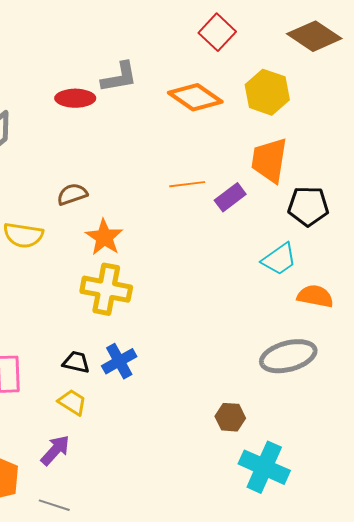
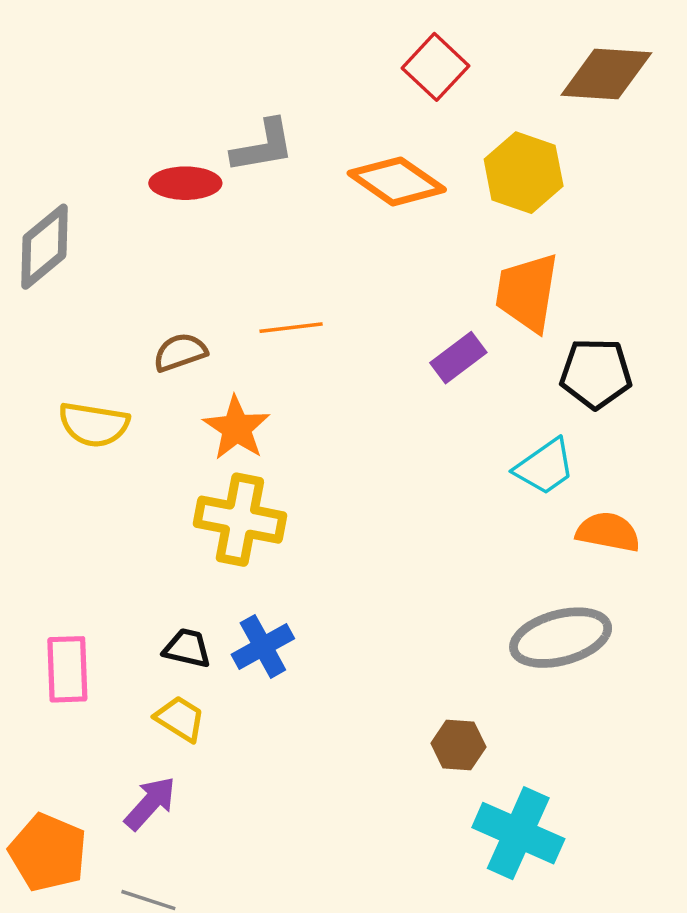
brown diamond: (314, 36) -> (606, 74), turned -30
orange line: (187, 184) -> (291, 328), moved

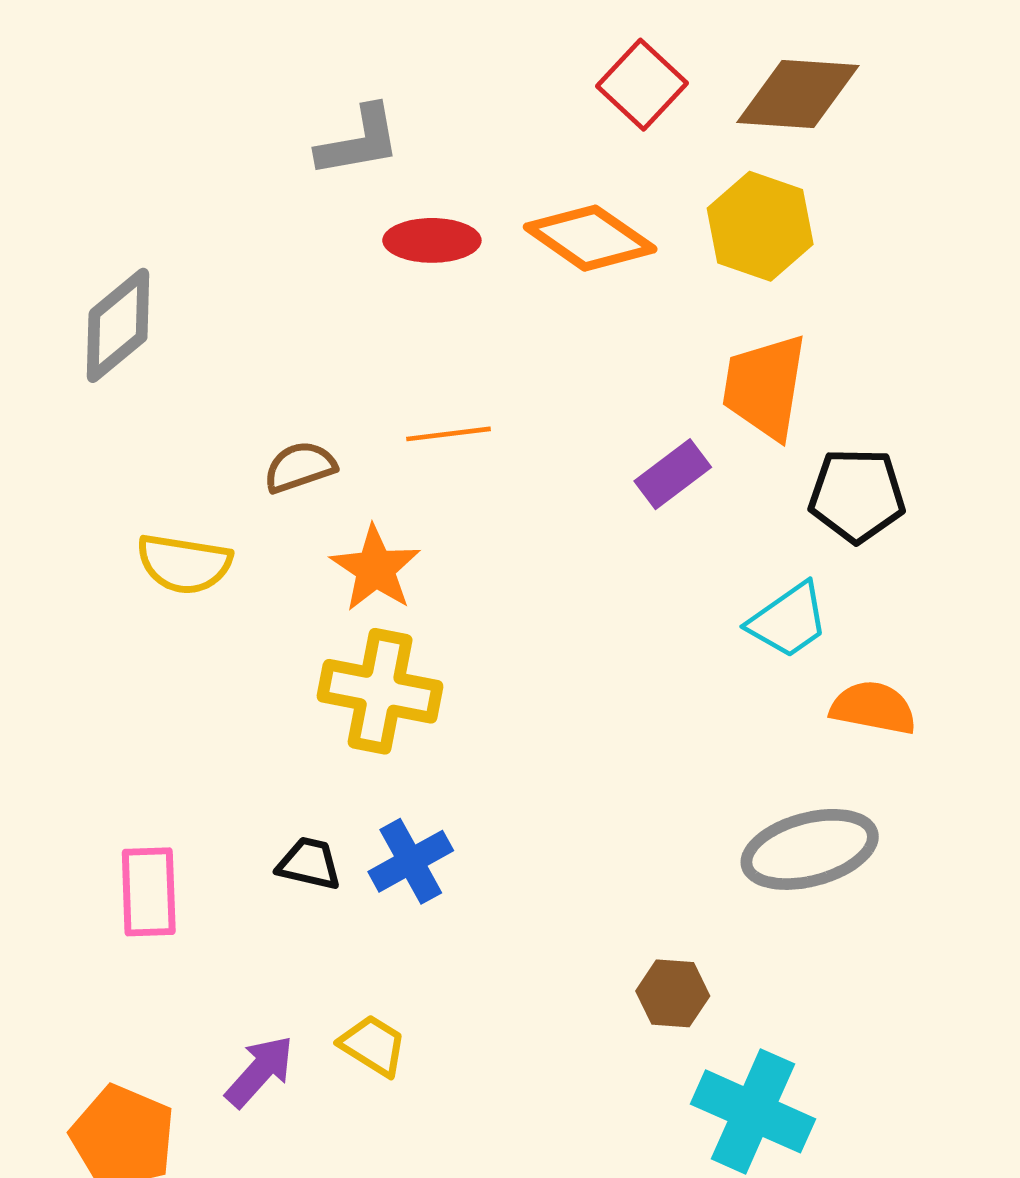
brown diamond: (606, 74) -> (798, 94), moved
gray L-shape: (263, 146) -> (359, 141), moved
red ellipse: (185, 183) -> (432, 240), moved
yellow trapezoid: (180, 719) -> (373, 1045), moved

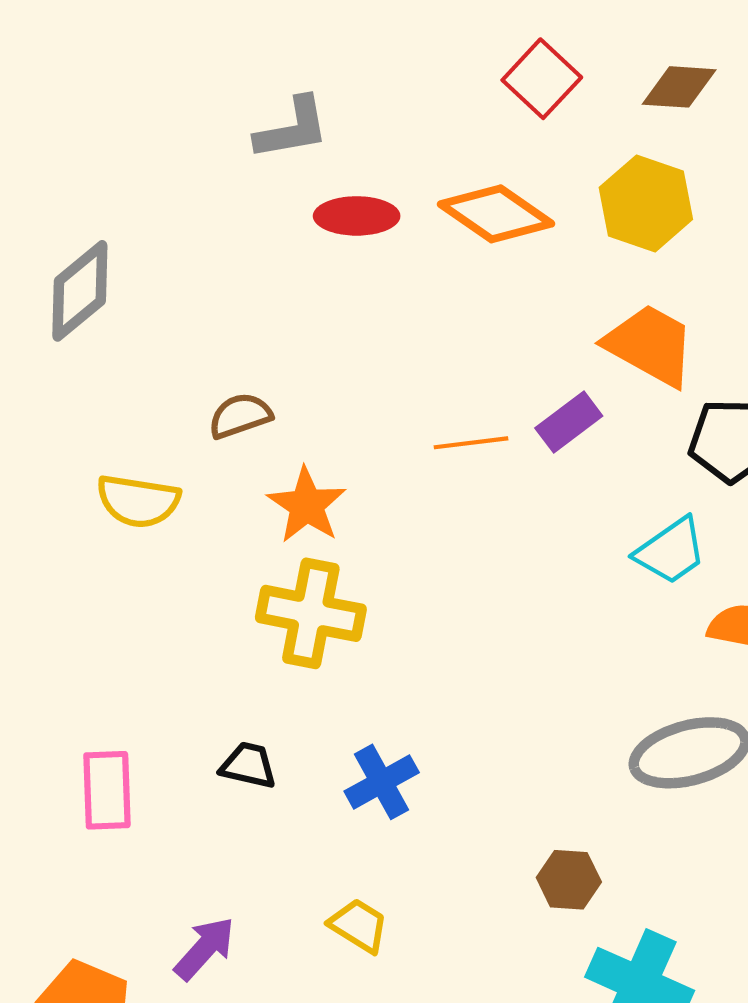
brown diamond: (798, 94) -> (679, 87), size x0.7
orange trapezoid: (765, 387) -> (650, 345), turned 110
orange line: (448, 434) -> (471, 443), moved
blue cross: (411, 861) -> (382, 782), moved
yellow trapezoid: (373, 1045) -> (359, 926), moved

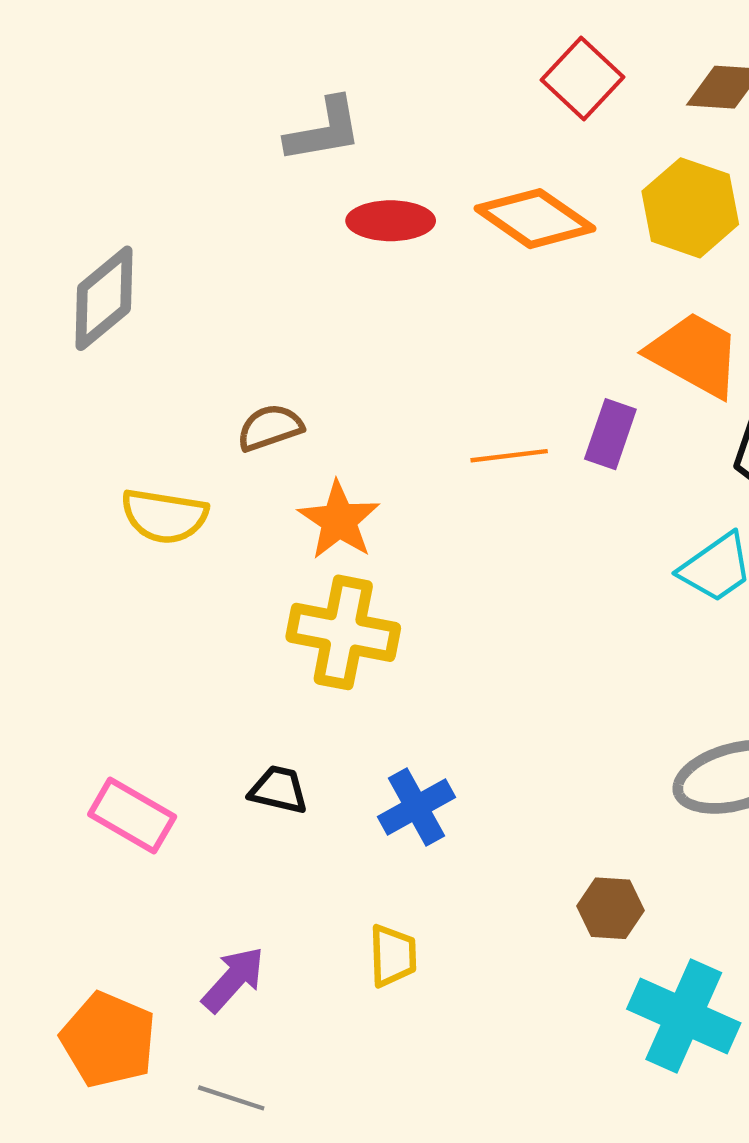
purple rectangle: (569, 422) -> (610, 434), turned -34
pink rectangle: (107, 790) -> (132, 816), turned -58
yellow trapezoid: (359, 926) -> (393, 956), turned 56

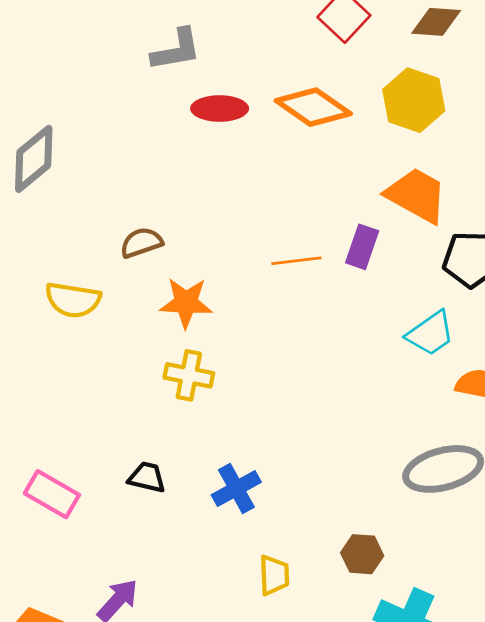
orange star: (339, 520) -> (186, 303), turned -30
yellow cross: (343, 632) -> (189, 375), size x0.7
yellow trapezoid: (393, 956) -> (274, 575), moved

